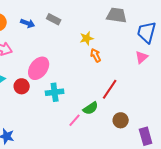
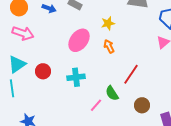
orange arrow: (96, 55) -> (109, 46), moved
pink ellipse: (39, 68) -> (79, 40), moved
green semicircle: (91, 108) -> (112, 93), turned 91

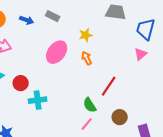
cyan cross: (76, 77) -> (38, 100), moved
pink line: (96, 105) -> (87, 124), moved

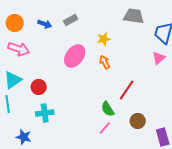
gray rectangle: (53, 16) -> (71, 20), turned -56
cyan cross: (38, 100) -> (45, 113), moved

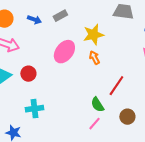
yellow star: (104, 39) -> (93, 35), size x1.5
red circle: (39, 87) -> (28, 74), moved

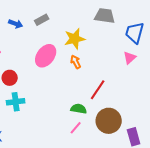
green semicircle: (97, 105) -> (79, 109), turned 133
cyan cross: (34, 109) -> (16, 102), moved
brown circle: (127, 117) -> (109, 121), size x1.6

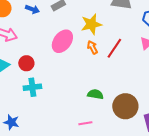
red line: (98, 90) -> (114, 48), moved
pink line: (76, 128) -> (85, 123), moved, turned 40

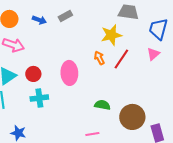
yellow star: (91, 24) -> (111, 35), moved
pink ellipse: (62, 41) -> (69, 73), moved, turned -40

